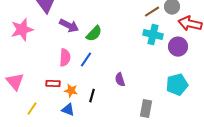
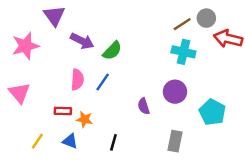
purple circle: (178, 47) -> (175, 92), moved
pink triangle: (15, 82) -> (19, 93), moved
cyan pentagon: (177, 85) -> (212, 112), turned -30
black line: (92, 96) -> (113, 142), moved
blue triangle: (68, 110) -> (70, 141), moved

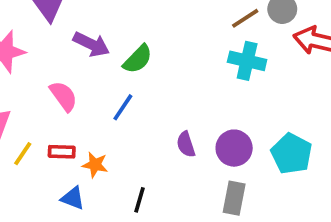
pink semicircle: (77, 80) -> (64, 96), moved, turned -40
purple circle: (175, 92) -> (234, 148), moved
yellow line: (37, 141) -> (23, 154), moved

